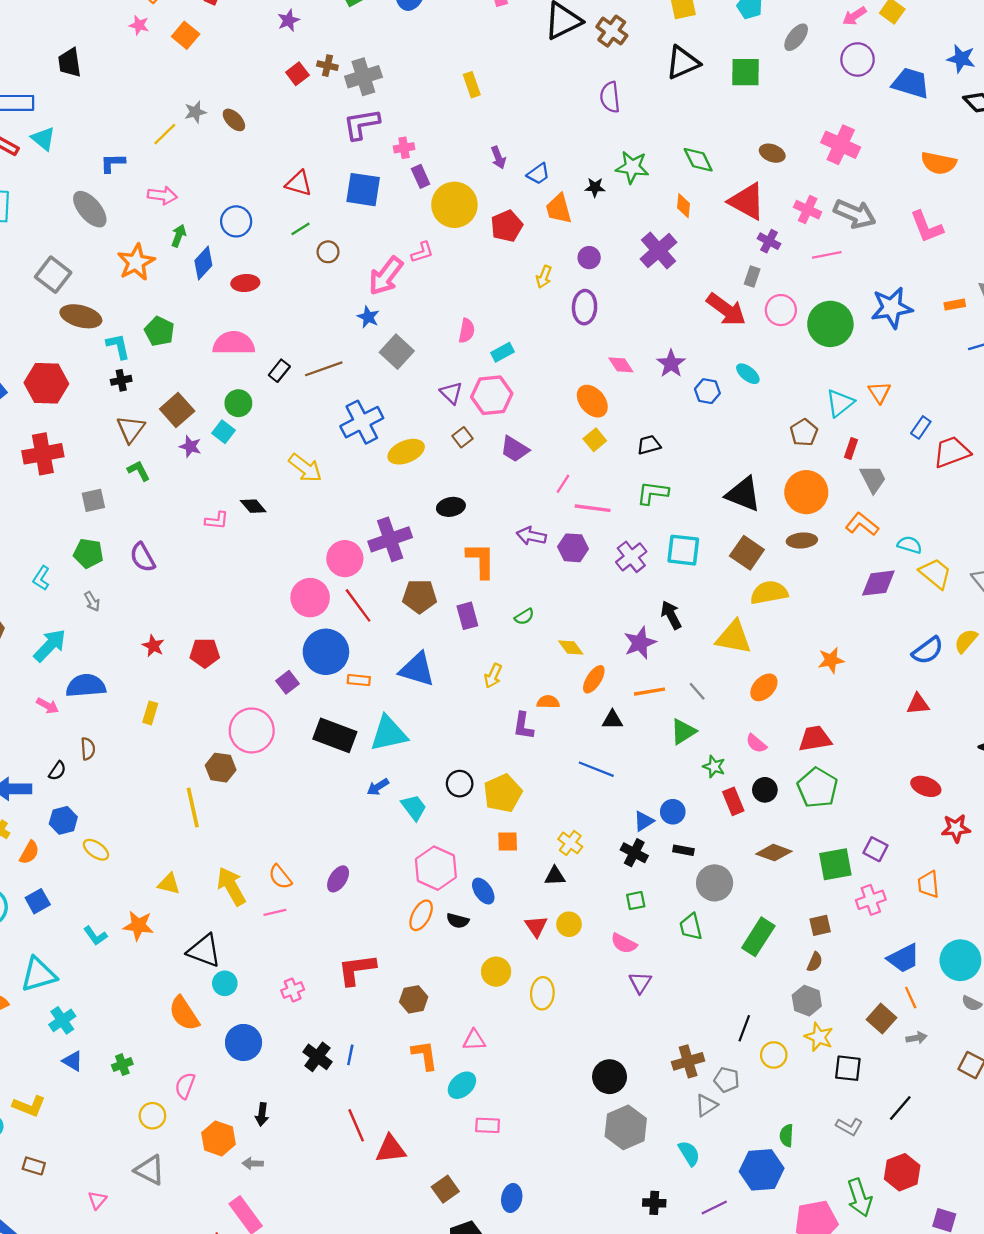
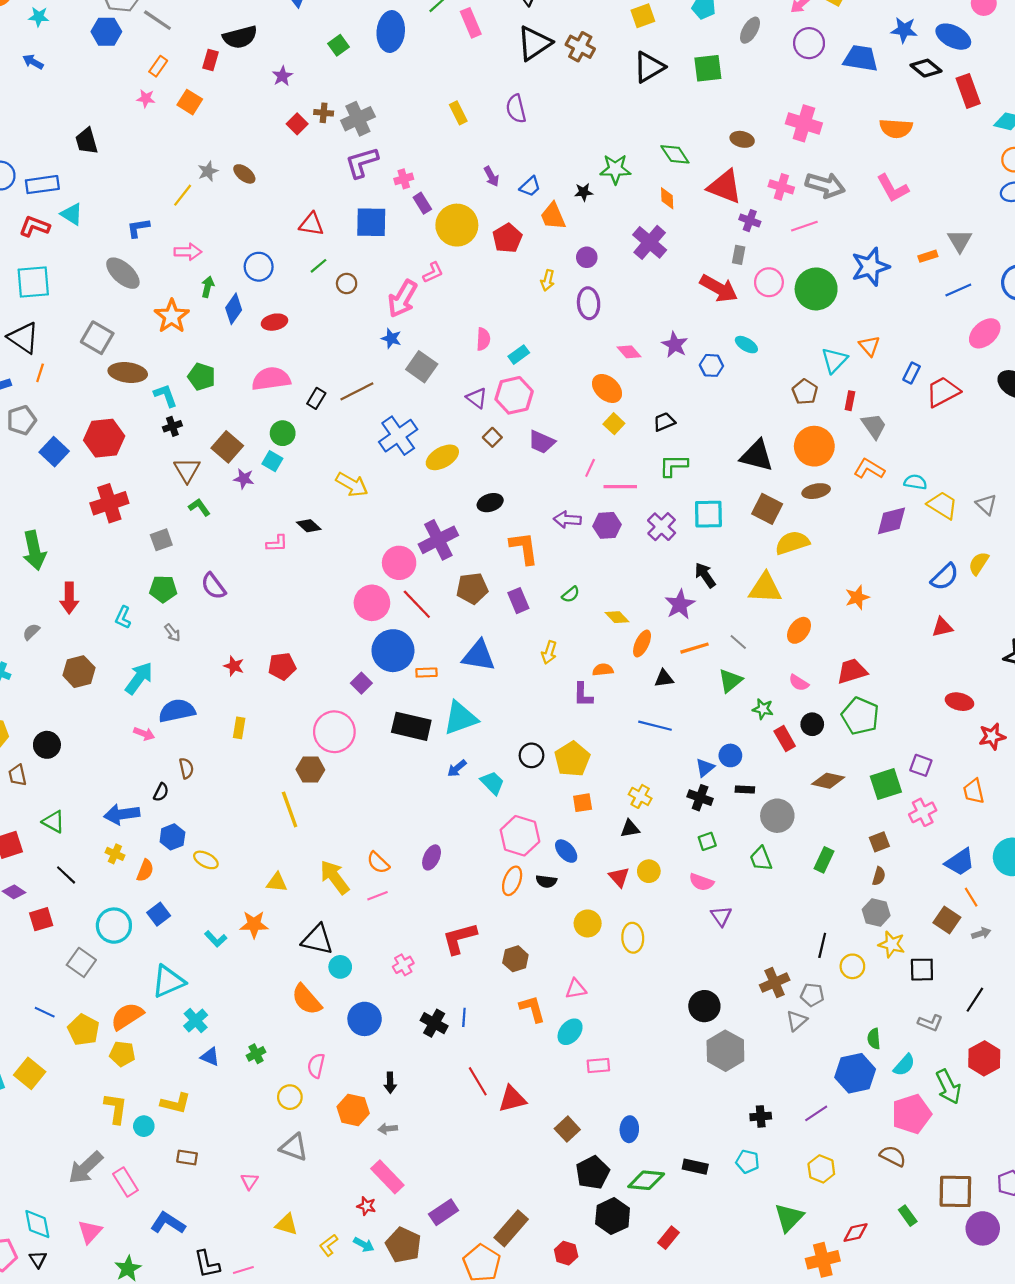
purple semicircle: (610, 97) -> (516, 109), moved
green rectangle: (758, 937) -> (824, 860), size x0.7
cyan semicircle: (689, 1153) -> (904, 1065), moved, turned 80

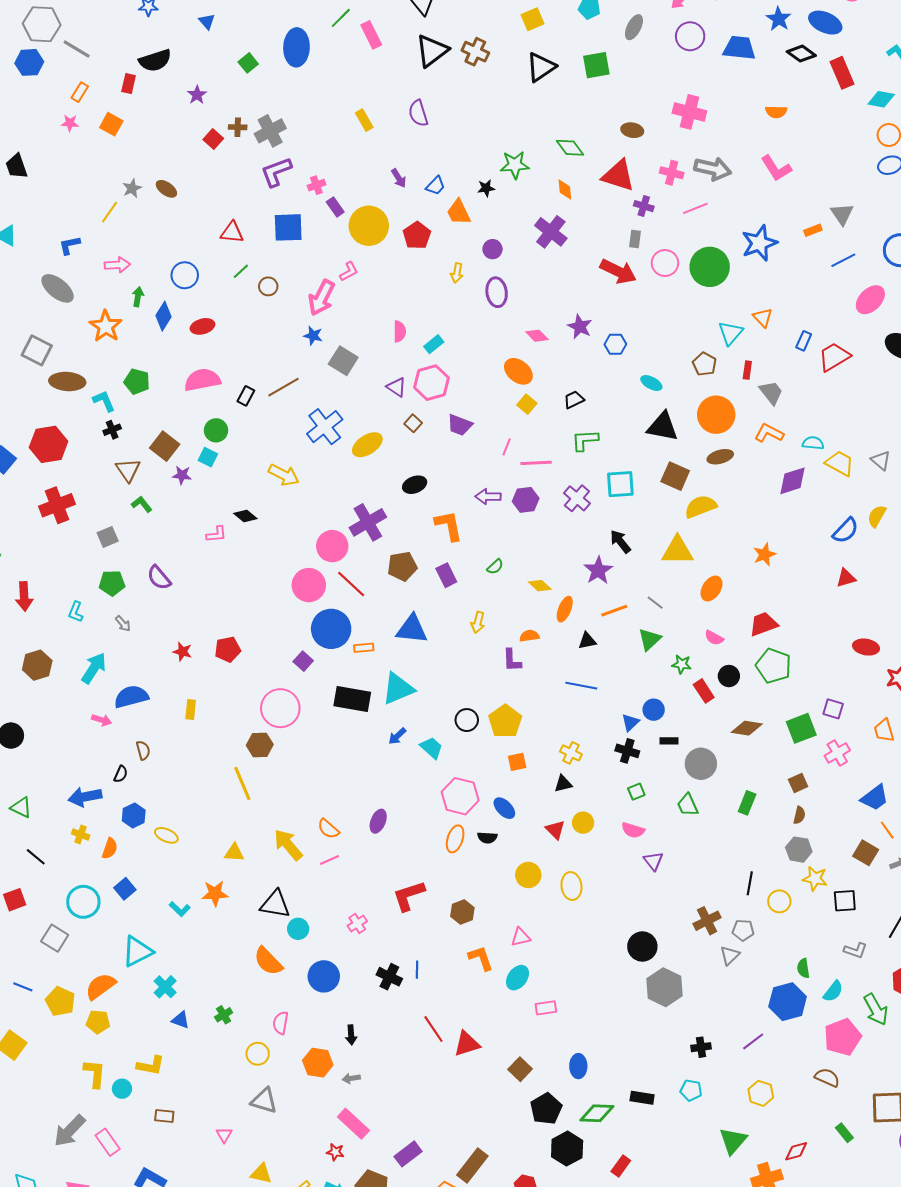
blue star: (904, 30) -> (779, 19), turned 30
orange semicircle: (896, 128) -> (776, 112), size x0.7
cyan ellipse: (746, 345) -> (651, 383), moved

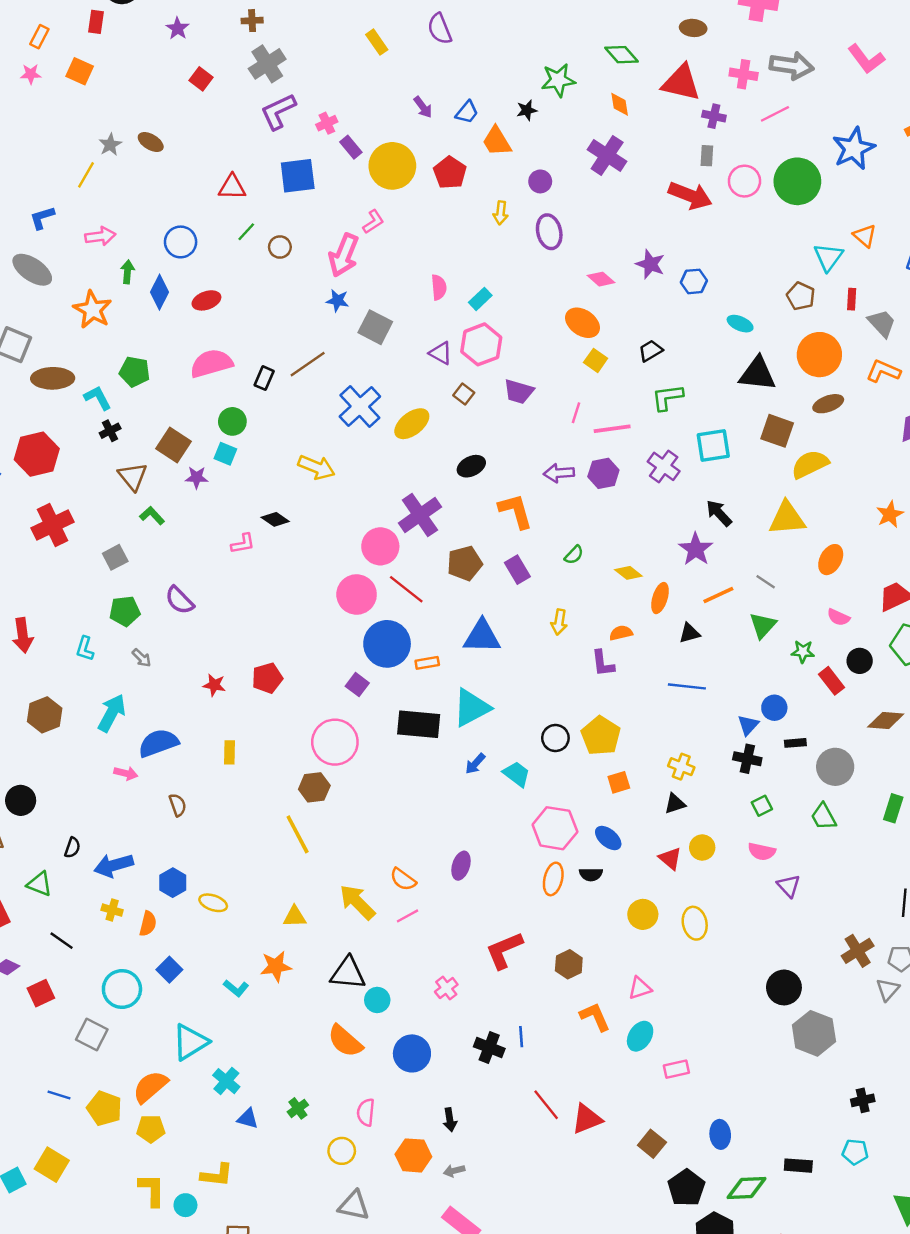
brown cross: (238, 127) -> (252, 21), moved
black semicircle: (121, 774) -> (72, 848), moved

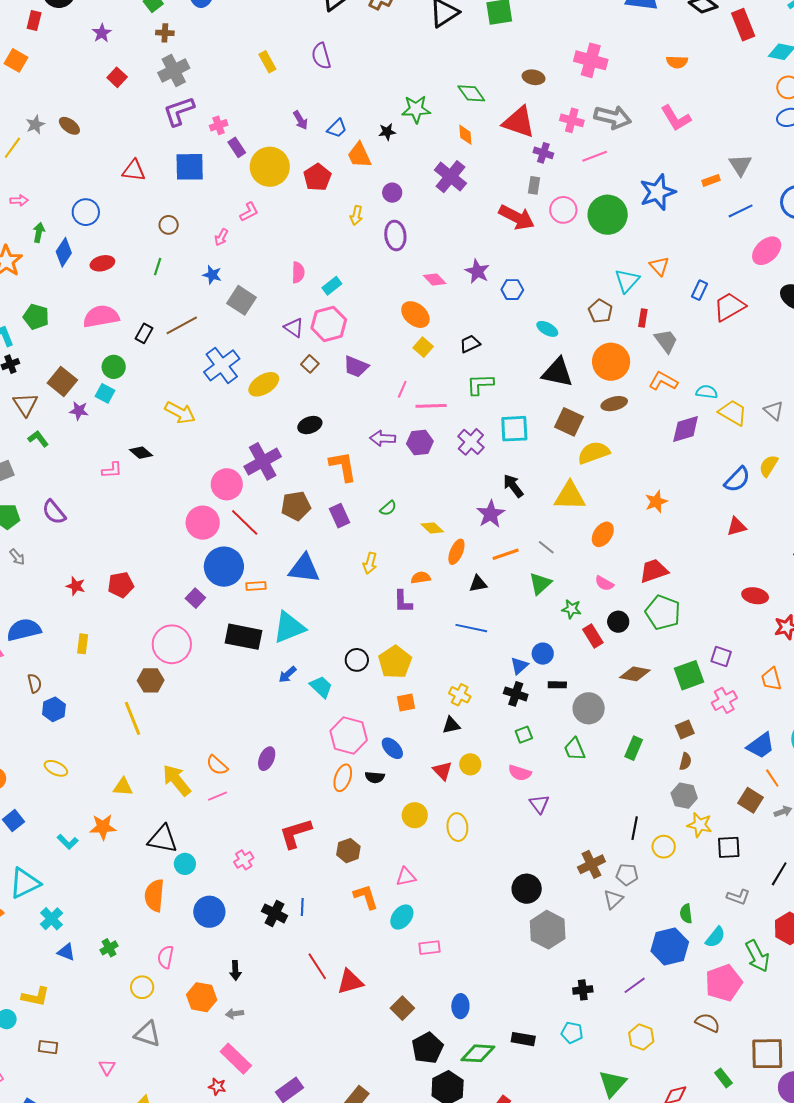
green line: (246, 232) -> (158, 267), moved, turned -30
pink arrow: (100, 236) -> (19, 200), size x0.7
pink arrow: (344, 255) -> (221, 237), size x0.5
blue hexagon: (173, 883) -> (54, 709), moved
orange semicircle: (345, 1041) -> (154, 895), turned 48

